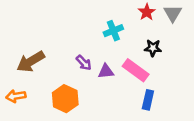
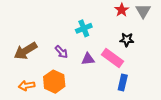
cyan cross: (113, 31) -> (84, 28), moved
purple arrow: (84, 63) -> (61, 52), moved
orange arrow: (16, 96) -> (27, 86), moved

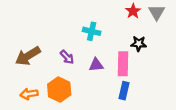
cyan cross: (84, 28) -> (92, 31), turned 35
pink rectangle: (112, 58) -> (123, 64), turned 55
blue rectangle: (123, 83) -> (124, 91), moved

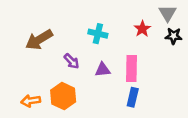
red star: (133, 11) -> (142, 29), moved
black star: (139, 44) -> (174, 36), moved
brown arrow: (28, 56) -> (39, 40), moved

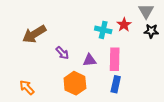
cyan cross: (98, 34) -> (103, 30), moved
orange hexagon: (63, 96) -> (75, 83), moved
orange arrow: (31, 101) -> (27, 87), turned 56

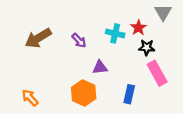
black star: (151, 31) -> (147, 47), moved
purple arrow: (62, 53) -> (79, 40), moved
pink rectangle: (115, 59) -> (157, 73), moved, turned -30

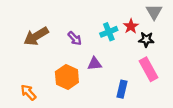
cyan cross: (115, 33) -> (109, 32), turned -35
black star: (147, 47) -> (146, 39), moved
orange hexagon: (84, 93) -> (67, 77), moved

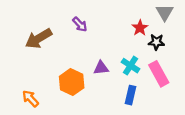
cyan cross: (109, 32) -> (131, 66), moved, turned -35
purple arrow: (75, 38) -> (80, 24), moved

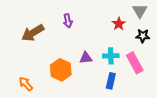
purple arrow: (80, 24) -> (68, 21), turned 32
black star: (156, 42) -> (143, 36), moved
cyan cross: (131, 66) -> (111, 56), turned -35

